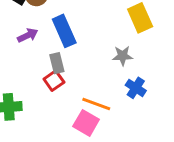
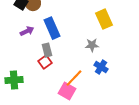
orange line: (96, 104) -> (74, 78), turned -66

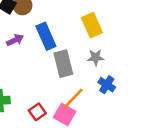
yellow rectangle: (104, 19) -> (92, 25), moved
gray rectangle: (47, 50) -> (63, 64), moved, size x1.5
red square: (45, 62) -> (37, 112), moved

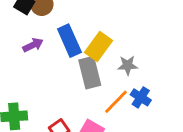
yellow rectangle: (92, 25) -> (98, 46), moved, turned 60
orange line: (73, 98) -> (116, 102), moved

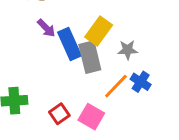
blue rectangle: (69, 41) -> (69, 44), moved
purple arrow: (33, 45) -> (46, 28), moved, turned 72

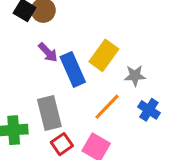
gray rectangle: (90, 57) -> (49, 113), moved
orange line: (116, 86) -> (107, 107), moved

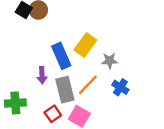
purple arrow: (48, 52) -> (42, 75), moved, turned 42
gray rectangle: (49, 113) -> (65, 90), moved

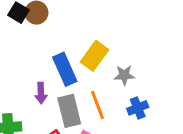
orange line: (88, 85) -> (97, 105), turned -65
blue cross: (120, 87) -> (138, 108), turned 35

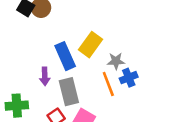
orange line: (97, 105) -> (108, 84), moved
blue cross: (138, 108) -> (129, 78), moved

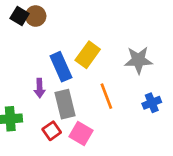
gray star: (116, 61) -> (138, 60), moved, size x1.5
blue cross: (129, 78) -> (152, 103), moved

